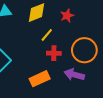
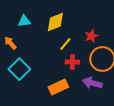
red star: (67, 16) -> (91, 36), moved

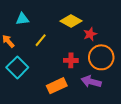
yellow diamond: (55, 22) -> (71, 21), moved, turned 50
yellow line: (65, 44) -> (41, 40), moved

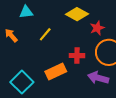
cyan square: (17, 67) -> (22, 82), moved
orange rectangle: (57, 86) -> (56, 71), moved

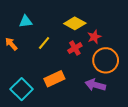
red cross: (77, 56) -> (75, 48), moved, turned -32

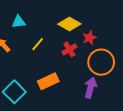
purple arrow: (95, 85) -> (91, 88), turned 90

